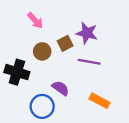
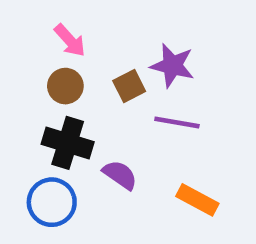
brown circle: (42, 51) -> (65, 86), moved
black cross: (17, 72) -> (68, 143), moved
blue circle: (42, 106) -> (52, 202), moved

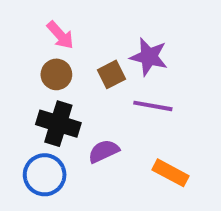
purple semicircle: (120, 175) -> (104, 151), turned -60

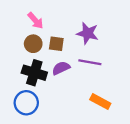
brown square: (111, 74) -> (56, 44), moved, turned 35
purple semicircle: (104, 151) -> (61, 68), moved

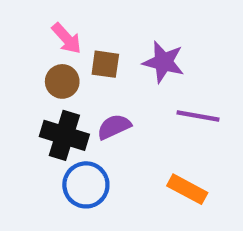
brown square: (56, 44) -> (105, 64), moved
purple line: (90, 62) -> (198, 116), moved
blue circle: (26, 103) -> (86, 185), moved

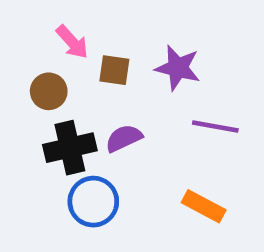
brown circle: (62, 81) -> (49, 91), moved
black cross: (64, 135) -> (70, 148), turned -30

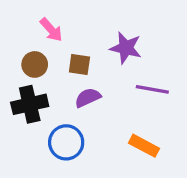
brown square: (114, 70) -> (79, 64), moved
black cross: (70, 148) -> (30, 104), moved

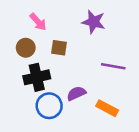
purple star: (126, 48) -> (94, 22), moved
purple semicircle: (88, 98) -> (76, 93), moved
black cross: (30, 104) -> (37, 77), moved

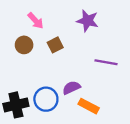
brown square: (59, 48) -> (55, 45), turned -35
black cross: (37, 77) -> (16, 105), moved
orange rectangle: (107, 108) -> (89, 106), moved

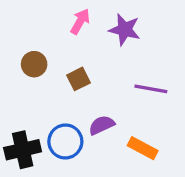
pink arrow: (36, 21) -> (80, 21), moved, turned -108
brown square: (55, 45) -> (79, 79), moved
orange rectangle: (89, 106) -> (143, 148), moved

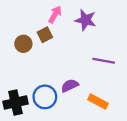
brown square: (79, 79) -> (45, 35), moved

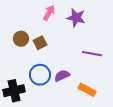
brown square: (45, 35) -> (40, 43), moved
blue circle: (45, 97) -> (40, 75), moved

